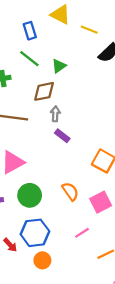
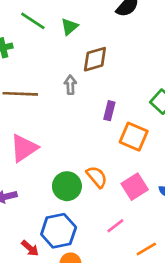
brown diamond: (44, 91) -> (95, 59), moved
purple rectangle: (62, 136) -> (109, 111), moved, turned 72
green circle: (30, 195) -> (67, 186), moved

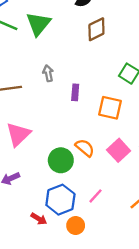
green triangle: (69, 27) -> (38, 24), size x1.6
brown diamond: (95, 59) -> (96, 29), moved
purple rectangle: (109, 111) -> (75, 92), moved
pink line: (115, 226) -> (95, 196), moved

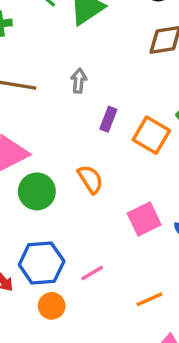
orange square: (110, 108) -> (151, 135), moved
orange semicircle: (85, 148) -> (90, 179), moved
green circle: (61, 160) -> (37, 191), moved

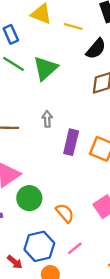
purple rectangle: (108, 119) -> (71, 142), size x1.5
orange semicircle: (90, 179) -> (65, 213), moved

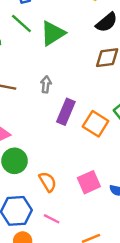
pink line: (75, 248) -> (52, 219), turned 56

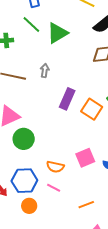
gray arrow: (46, 84) -> (45, 70), moved
orange semicircle: (48, 182) -> (55, 167), moved, turned 132

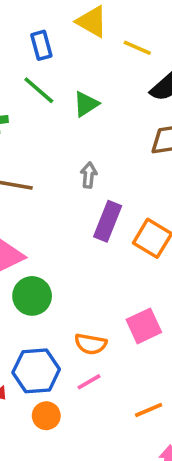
green triangle: (57, 33) -> (86, 104), size x0.7
gray arrow: (45, 70) -> (89, 175), moved
pink line: (54, 188) -> (89, 382), turned -56

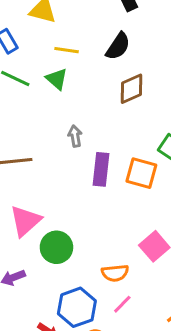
yellow line: (137, 48) -> (67, 50), moved
green triangle: (86, 104) -> (57, 79), turned -30

